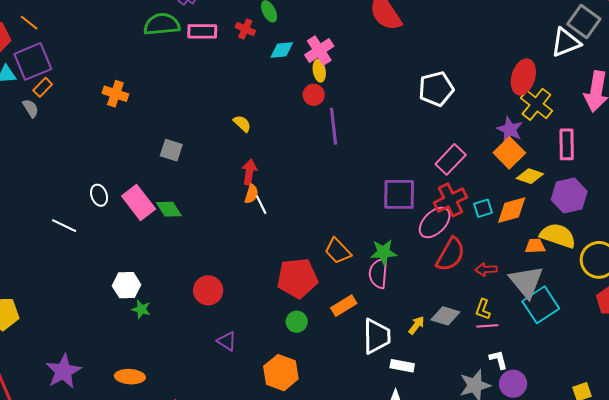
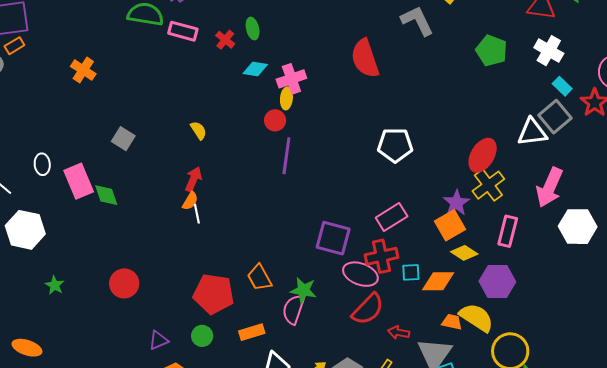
pink ellipse: (435, 222) -> (360, 274), turned 52
white hexagon: (126, 285) -> (25, 230), moved, size x1.4
purple triangle: (227, 341) -> (158, 340), moved, turned 50

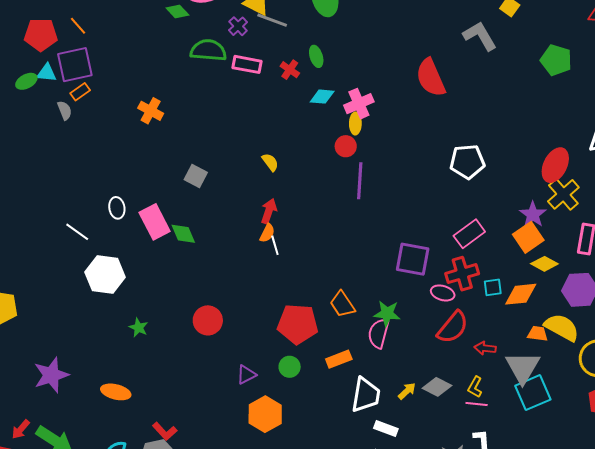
pink ellipse: (360, 274) -> (443, 293), size x0.7

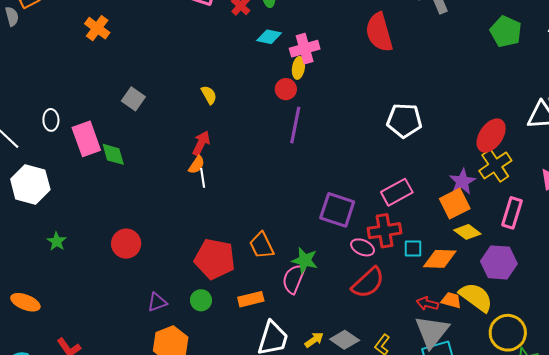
red arrow: (485, 348) -> (427, 303), moved

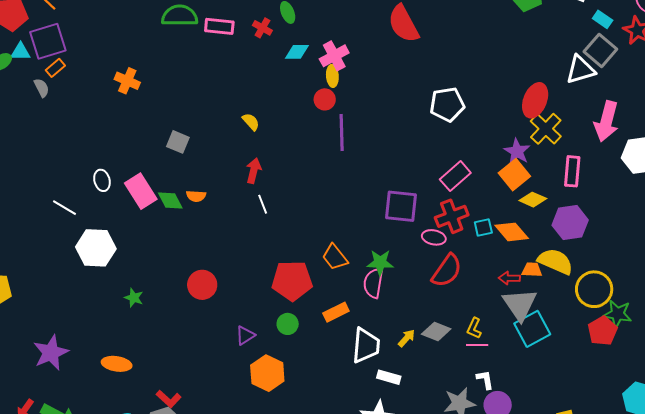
orange semicircle: (197, 165) -> (196, 196), moved, turned 72
orange diamond: (440, 259) -> (512, 232), turned 60

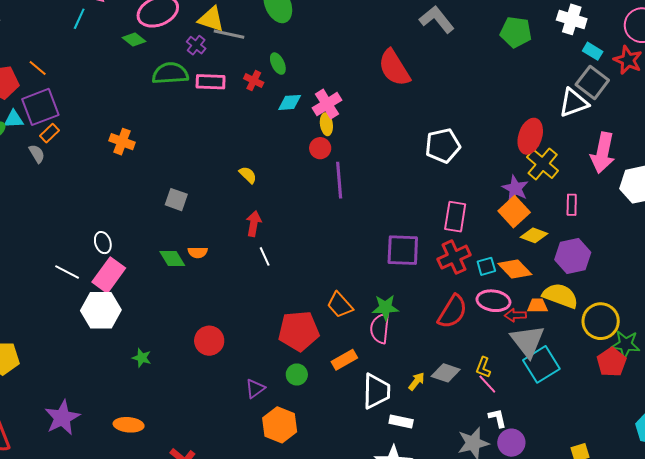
pink rectangle: (572, 171) -> (572, 205), size x0.7
pink rectangle: (455, 176) -> (455, 217), turned -36
pink rectangle: (141, 191) -> (109, 275), moved, turned 72
pink ellipse: (434, 237) -> (493, 301), moved, size x1.4
pink line: (477, 345) -> (487, 384), turned 50

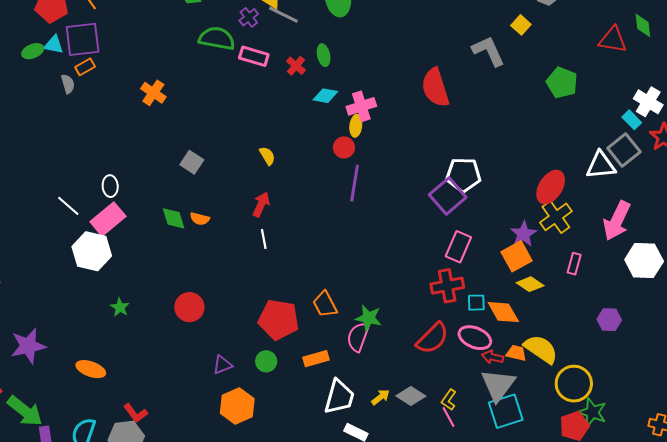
white cross: (572, 19) -> (648, 102), moved
purple square: (403, 250) -> (448, 196), moved, turned 33
purple hexagon: (573, 256) -> (609, 320), moved, size x0.7

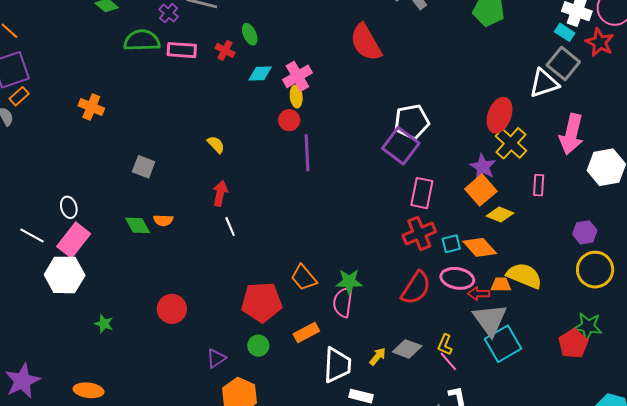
yellow circle: (574, 384) -> (595, 270), moved

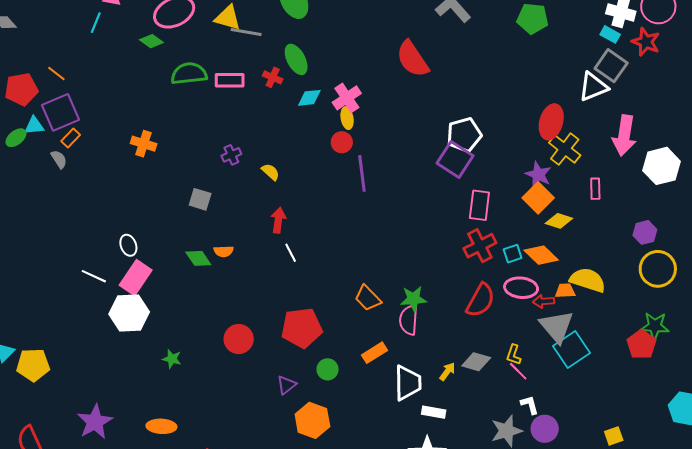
purple cross: (169, 13) -> (231, 155), moved, turned 30
green ellipse: (250, 34) -> (296, 59), size x1.4
red pentagon: (262, 302) -> (302, 328), moved

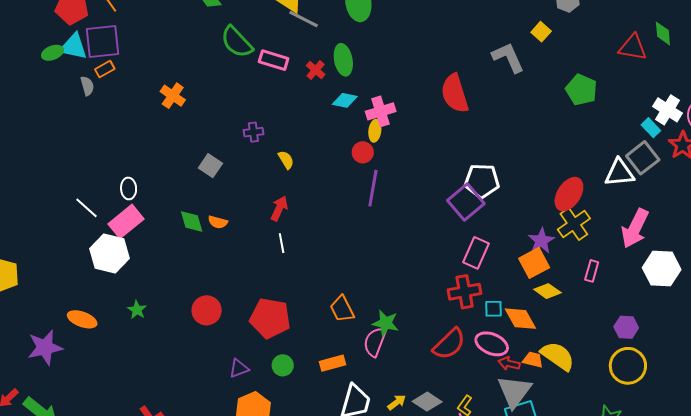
green semicircle: (189, 74) -> (237, 42), turned -144
cyan triangle: (34, 126) -> (74, 47), size x1.4
orange ellipse: (161, 426) -> (82, 319), moved

